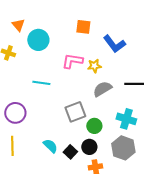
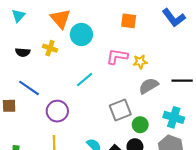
orange triangle: (18, 25) -> (60, 19), size x1.5
blue L-shape: (114, 44) -> (174, 18), moved
cyan line: (41, 83) -> (85, 80), turned -48

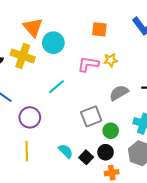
yellow cross: (50, 48) -> (23, 56), size x1.6
yellow star: (140, 62) -> (111, 60), moved

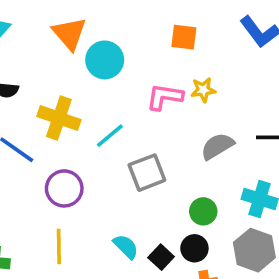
yellow cross: (23, 56) -> (59, 118), moved
gray square: (91, 116) -> (147, 173), moved

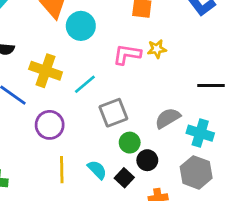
gray semicircle: (217, 146) -> (168, 118), moved
green circle: (203, 211) -> (130, 143), moved
yellow line: (59, 247) -> (62, 170), moved
black circle: (194, 248) -> (147, 160), moved

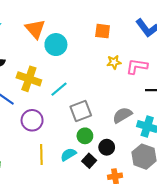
pink L-shape: (127, 54) -> (137, 66), moved
green circle: (130, 143) -> (85, 136), moved
cyan semicircle: (97, 170) -> (68, 154), turned -77

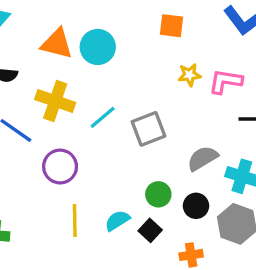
orange triangle: (35, 29) -> (57, 44), moved, turned -35
gray square: (81, 111) -> (149, 129), moved
green circle: (85, 136) -> (158, 194), moved
black circle: (107, 147) -> (196, 206), moved

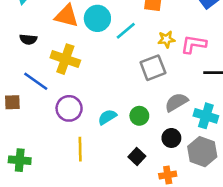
cyan line: (103, 117) -> (126, 31), moved
gray square: (149, 129) -> (153, 68), moved
green circle: (158, 194) -> (139, 116), moved
cyan semicircle: (117, 221) -> (107, 117), moved

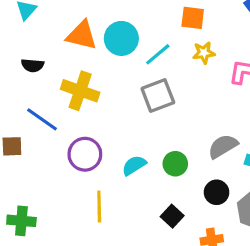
yellow star: (166, 39) -> (204, 53), moved
gray square: (153, 68) -> (158, 96), moved

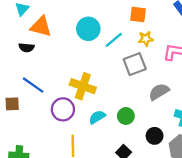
orange triangle: (82, 35) -> (41, 27), moved
yellow cross: (80, 91) -> (83, 86), moved
gray square: (158, 96) -> (135, 64), moved
gray semicircle: (223, 146) -> (159, 92), moved

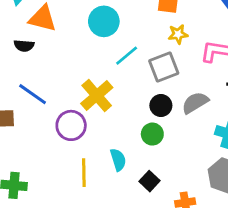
cyan line: (114, 40) -> (127, 56), moved
yellow cross: (83, 86) -> (97, 96), turned 30
cyan semicircle: (97, 117) -> (118, 160), moved, turned 105
black circle: (155, 136) -> (161, 106), moved

